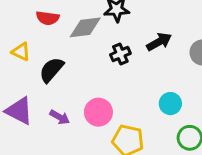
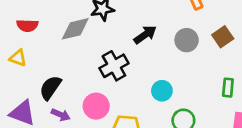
red semicircle: (48, 18) -> (27, 26), moved
black cross: (120, 54) -> (114, 66), moved, size x1.5
black semicircle: (51, 70) -> (50, 88), moved

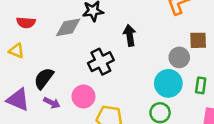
black arrow: (145, 35) -> (130, 35), turned -66
brown square: (223, 37) -> (198, 40), turned 30
gray circle: (187, 40) -> (179, 57), moved
cyan circle: (162, 91) -> (168, 83), moved, size x1.5

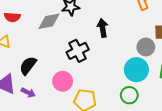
purple arrow: (52, 103) -> (28, 93), moved

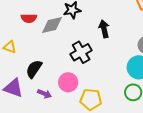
red semicircle: (12, 17) -> (29, 18), moved
purple arrow: (28, 93) -> (44, 94), moved

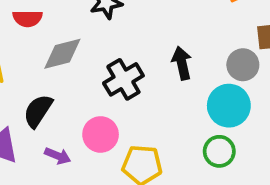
gray diamond: (52, 25) -> (62, 54), moved
black arrow: (104, 29) -> (182, 63), moved

